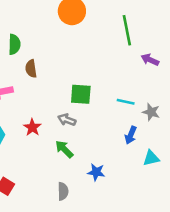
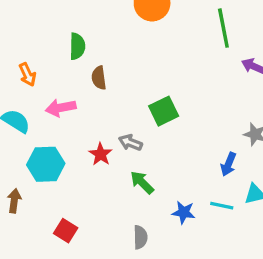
green square: (81, 94) -> (164, 111), turned -30
cyan line: (126, 102) -> (222, 206), moved
gray arrow: (67, 120) -> (130, 143), moved

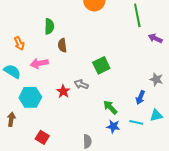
green arrow: (142, 182) -> (110, 107), moved

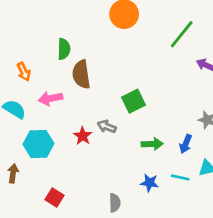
green line: (137, 15) -> (182, 34), turned 50
brown semicircle: (62, 45) -> (81, 74), size x1.5
green arrow: (110, 107) -> (152, 144), moved, turned 133

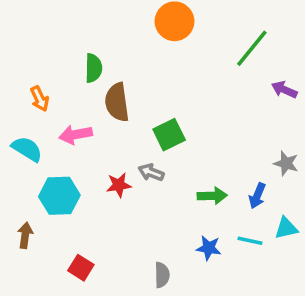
green square: (133, 101) -> (169, 135), moved
red star: (83, 136) -> (119, 185), turned 30

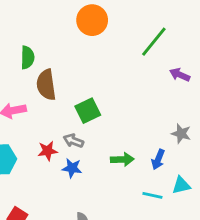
blue star: (209, 248) -> (72, 168), moved

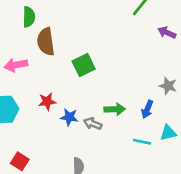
gray arrow: (73, 141) -> (93, 124), moved

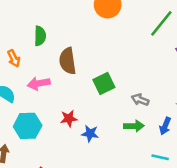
green semicircle: (29, 17) -> (40, 36), moved
gray arrow: (93, 124) -> (140, 100), moved

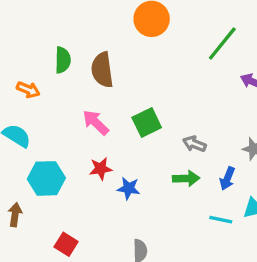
orange arrow: (14, 58) -> (28, 90), turned -42
brown semicircle: (68, 61) -> (102, 70), moved
pink arrow: (39, 83) -> (96, 123), moved, turned 55

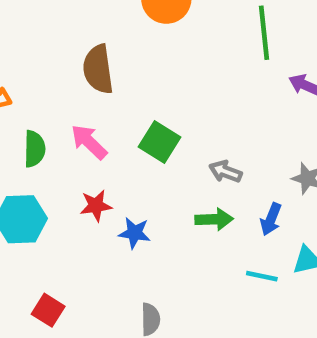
green line: (222, 44) -> (264, 33), turned -45
green semicircle: (63, 60) -> (34, 149), moved
green square: (147, 123) -> (160, 142), turned -32

